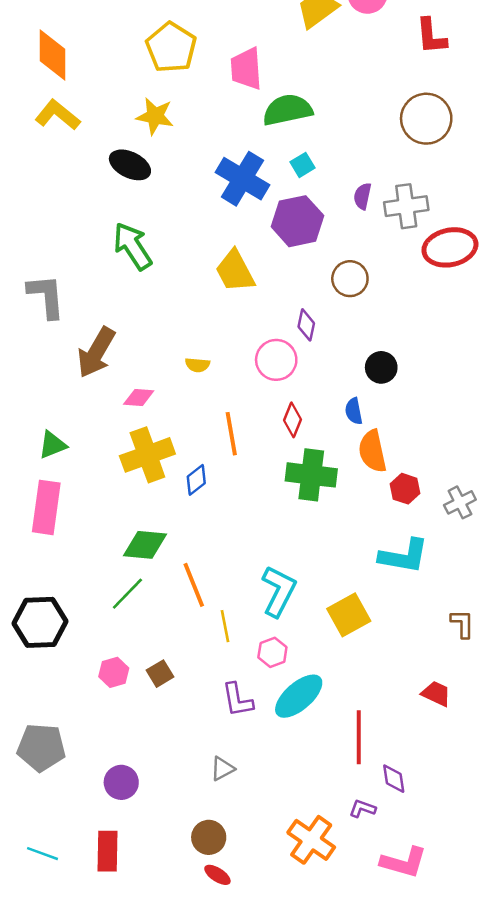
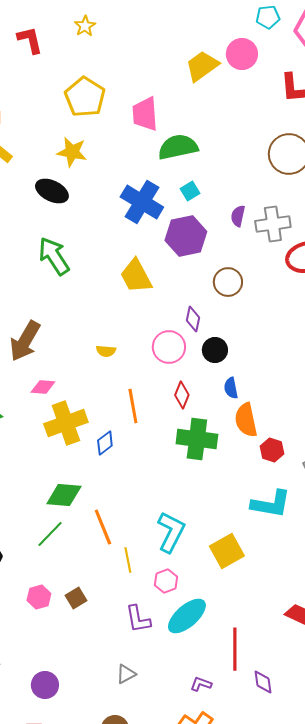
black circle: (381, 367) -> (215, 350), moved
pink diamond: (139, 397) -> (43, 387), moved
purple L-shape: (362, 809) -> (201, 684), moved

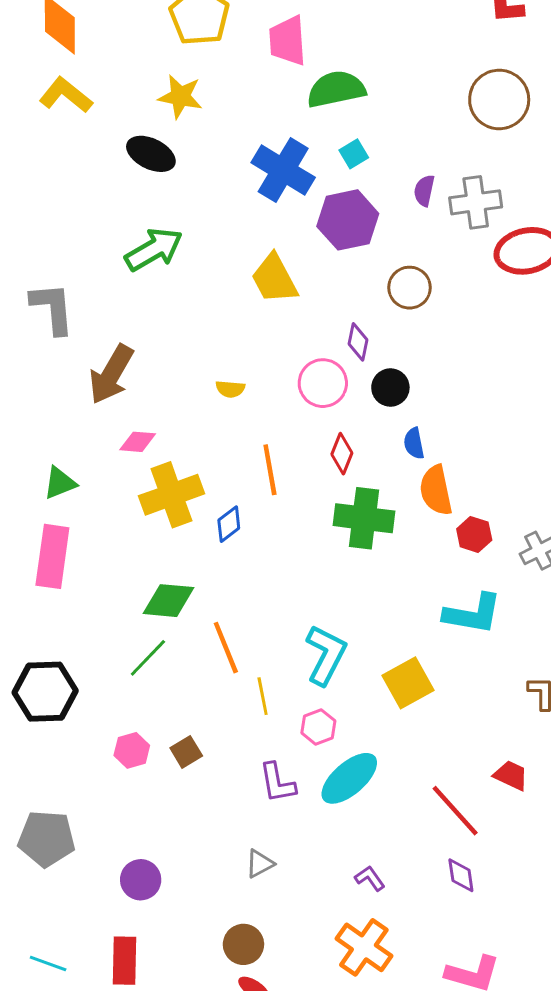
green arrow: (54, 256) -> (154, 249), turned 93
red line: (235, 649) -> (455, 811), moved, turned -42
purple L-shape: (201, 684) -> (370, 878), turned 35

